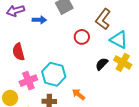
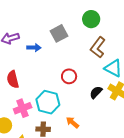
red circle: (82, 37) -> (69, 76), moved

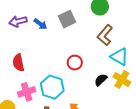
blue arrow: (34, 48) -> (40, 24), moved, turned 32

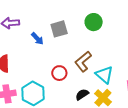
blue arrow: (40, 24) -> (37, 39), moved
brown L-shape: (105, 35) -> (83, 61), moved

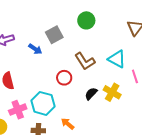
brown L-shape: (83, 61) -> (85, 61), turned -70
cyan triangle: (104, 75) -> (117, 59), moved

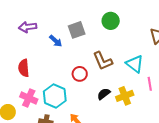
yellow cross: (112, 92) -> (125, 96), turned 30
pink cross: (18, 110) -> (29, 98), turned 36

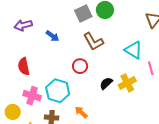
gray square: (77, 30) -> (83, 13), moved
brown L-shape: (103, 61) -> (93, 41), moved

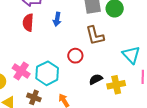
blue arrow: (53, 36) -> (57, 19), turned 48
red semicircle: (24, 66) -> (28, 23), moved

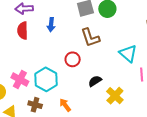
yellow cross: (116, 85) -> (115, 96), moved, turned -30

